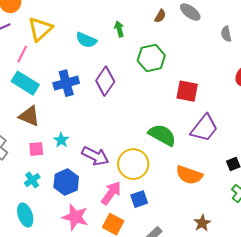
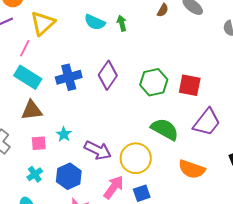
cyan semicircle: (86, 40) -> (95, 22), moved
green hexagon: (151, 58) -> (154, 82), moved
brown triangle: (29, 116) -> (32, 110), turned -30

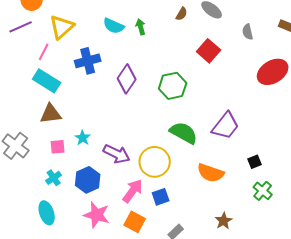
blue cross: (69, 77) -> (88, 61), moved
red square: (190, 85) -> (209, 51), moved, turned 30

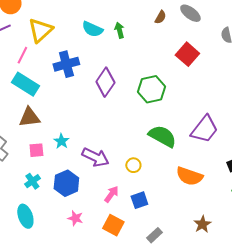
yellow circle: (155, 162) -> (133, 165), size x0.5
pink arrow: (133, 191) -> (111, 194), size x0.7
pink star: (97, 215) -> (75, 218), size x0.6

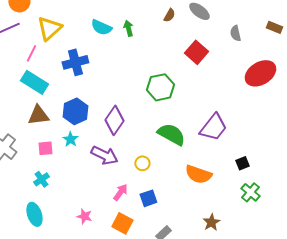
purple diamond: (105, 82) -> (114, 120), moved
blue hexagon: (66, 183) -> (75, 111), moved

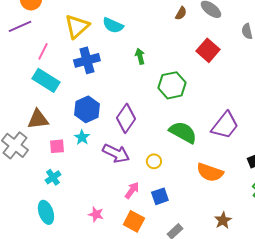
yellow triangle: (49, 28) -> (77, 26), moved
green arrow: (128, 28) -> (140, 56), moved
brown triangle: (38, 115) -> (38, 119), moved

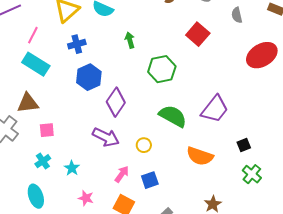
blue cross: (87, 60) -> (77, 44), size x0.7
blue hexagon: (87, 109) -> (89, 77), moved
cyan star: (82, 137) -> (72, 168), moved

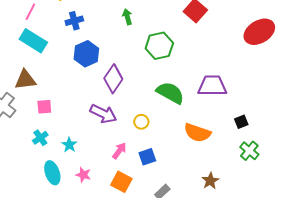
purple trapezoid: (215, 109) -> (212, 86), turned -128
cyan ellipse: (36, 196) -> (52, 173), moved

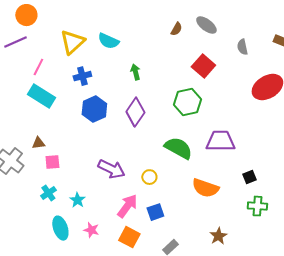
green hexagon: (159, 46) -> (187, 102), moved
purple diamond: (113, 79) -> (135, 112), moved
brown triangle: (25, 80) -> (38, 143), moved, size x0.6
pink arrow: (119, 151) -> (127, 206), size x1.4
green cross: (249, 151) -> (257, 206), turned -36

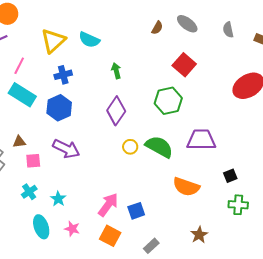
gray semicircle: (242, 47) -> (228, 30), moved
blue hexagon: (94, 109) -> (59, 108), moved
purple arrow: (111, 169) -> (66, 149), moved
yellow circle: (149, 177) -> (130, 147), moved

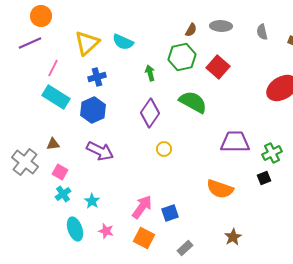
gray ellipse: (187, 24) -> (221, 26), turned -35
green hexagon: (168, 101) -> (182, 57), moved
green semicircle: (159, 147) -> (193, 102), moved
pink square: (33, 161) -> (60, 172), moved, turned 35
green cross: (238, 205) -> (272, 153), moved, turned -30

